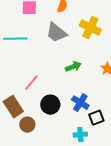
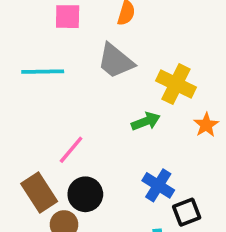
yellow cross: (90, 28) -> (176, 84), moved
black circle: (50, 105) -> (85, 194), moved

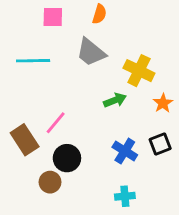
brown rectangle: (39, 192) -> (25, 140), moved
black square: (187, 212) -> (160, 144), moved

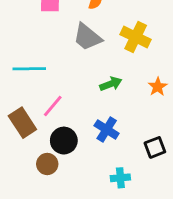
cyan line: (33, 61) -> (29, 69), moved
yellow cross: (139, 71) -> (136, 37), moved
black square: (160, 144) -> (155, 147), moved
blue cross: (125, 151) -> (107, 129), moved

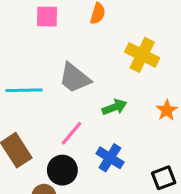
gray trapezoid: (87, 37) -> (75, 78), moved
pink line: (53, 106) -> (72, 133), moved

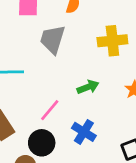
yellow cross: (142, 55) -> (112, 41), turned -32
gray trapezoid: (75, 78) -> (53, 39), moved, turned 68

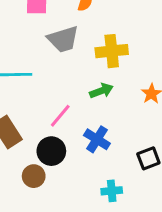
gray trapezoid: (53, 39) -> (63, 39), turned -124
yellow cross: (112, 41) -> (112, 51), moved

